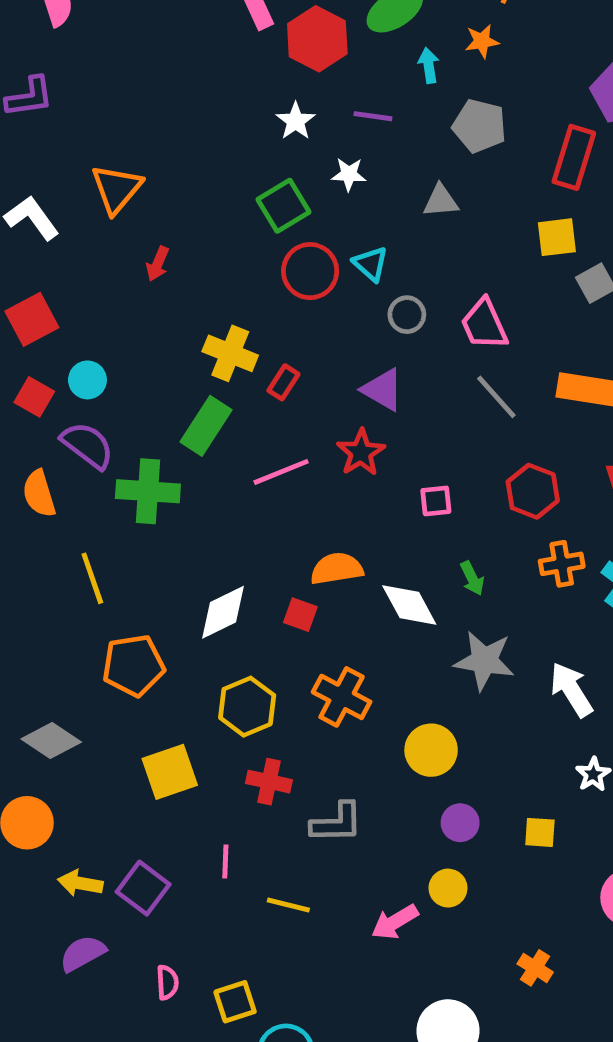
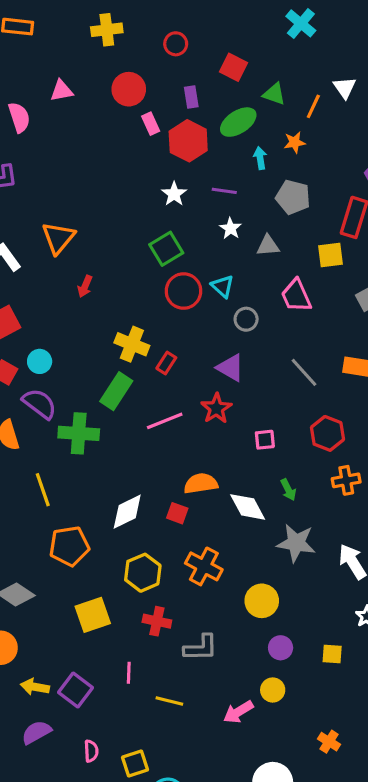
white star: (349, 174) -> (230, 228), moved, turned 30
yellow square: (557, 237) -> (331, 255), moved
pink trapezoid: (484, 324) -> (296, 296), moved

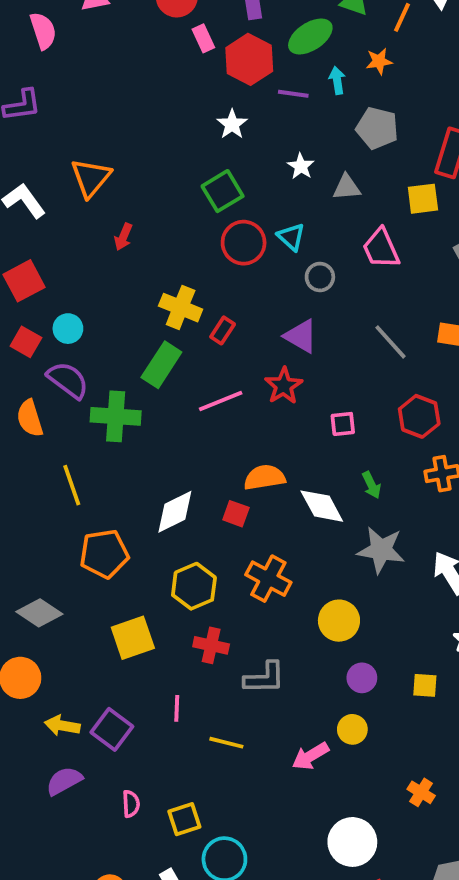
purple line: (224, 191) -> (293, 94), moved

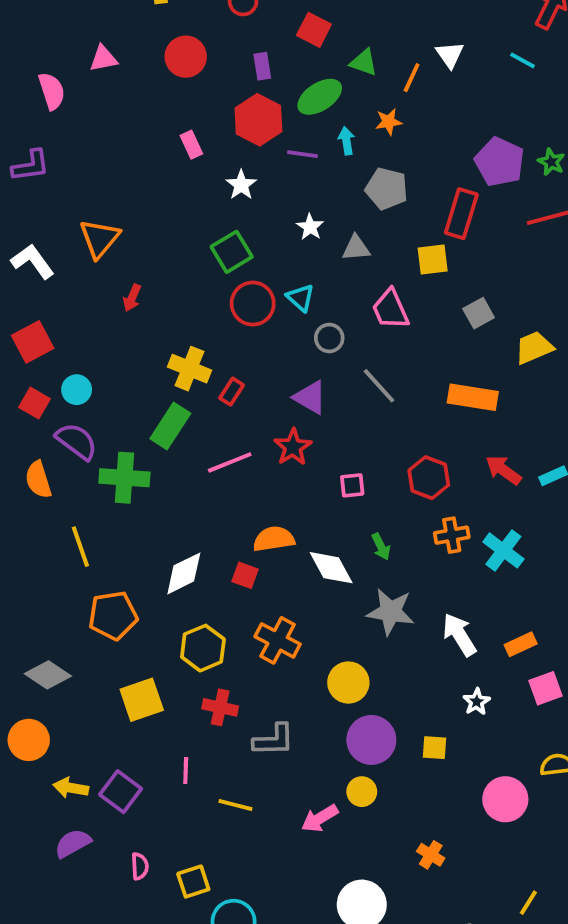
pink rectangle: (203, 38) -> (191, 145), moved
gray line: (391, 342) -> (379, 386), moved
purple circle: (362, 678) -> (371, 740), size x1.6

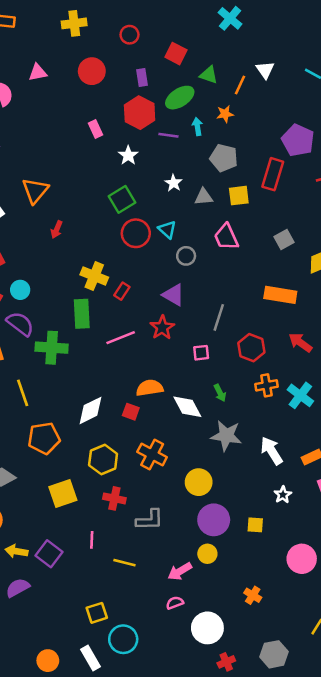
yellow square: (433, 259) -> (239, 196), moved
gray line: (379, 386) -> (219, 317), moved, turned 60
green rectangle: (170, 426) -> (82, 314), turned -36
pink semicircle: (140, 866) -> (175, 603), moved, turned -108

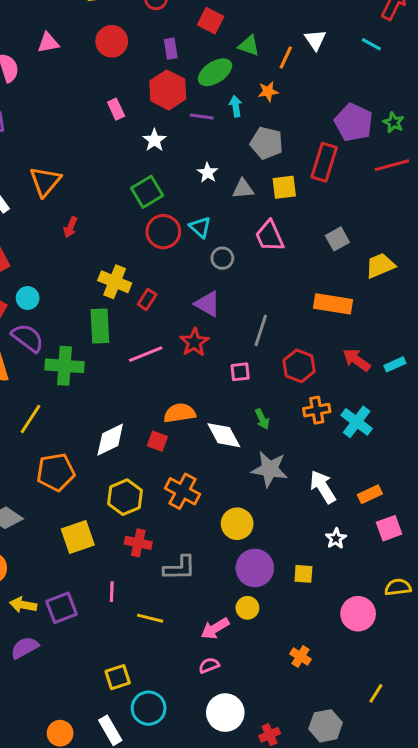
yellow line: (23, 393) -> (31, 419), turned 52
purple square: (49, 554) -> (62, 608), turned 32
white circle: (207, 628) -> (225, 713), moved

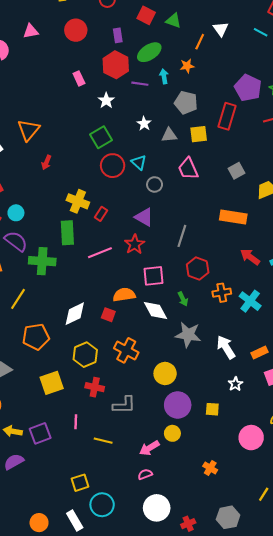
green triangle: (249, 46) -> (173, 21), moved
red hexagon: (299, 366) -> (198, 268), moved
pink square: (240, 372) -> (153, 276), moved, size x1.5

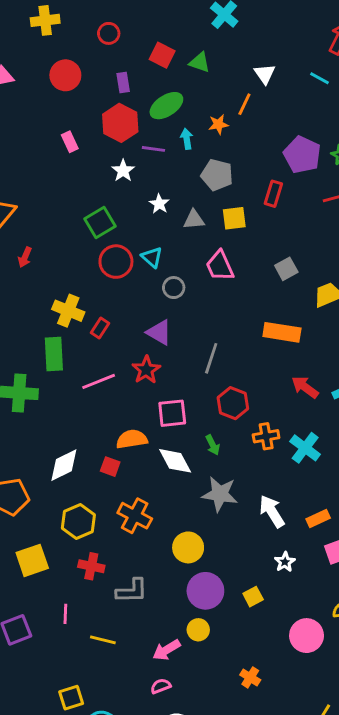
orange line: (200, 42) -> (244, 104), moved
white star: (106, 100) -> (123, 171), moved
red rectangle: (227, 116) -> (273, 194), size x0.7
yellow square: (212, 409) -> (253, 597), turned -32

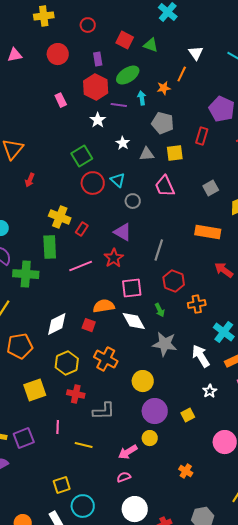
cyan cross: (305, 448) -> (224, 332), moved

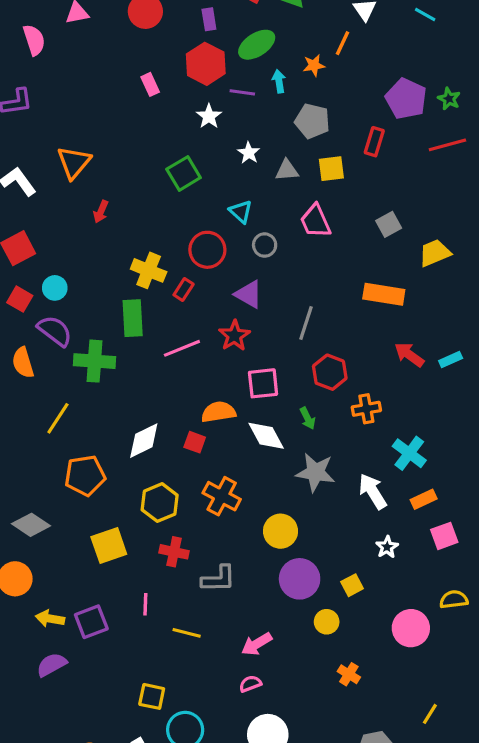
red circle: (93, 183) -> (207, 250), moved
yellow circle: (150, 438) -> (327, 622), moved
yellow square: (62, 485) -> (152, 696), turned 30

